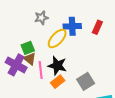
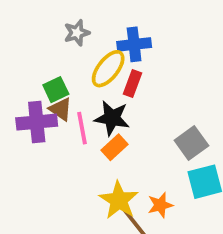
red rectangle: (97, 27) -> (133, 83), moved
purple cross: (16, 65) -> (37, 122), turned -30
gray square: (86, 81) -> (191, 143), moved

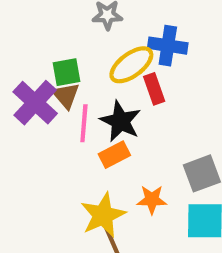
red rectangle: (133, 83) -> (154, 89), turned -55
purple cross: (37, 122) -> (35, 103), turned 33
orange star: (160, 205) -> (152, 200), moved

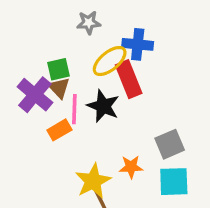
red rectangle: (154, 89) -> (129, 79), size x1.5
orange rectangle: (114, 155) -> (59, 130), moved

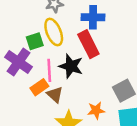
yellow ellipse: (110, 61) -> (54, 32), moved, turned -68
brown triangle: (59, 88) -> (55, 95), moved

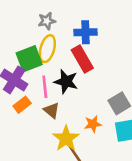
yellow ellipse: (54, 32) -> (47, 49), turned 40
green square: (35, 41) -> (29, 59), size x1.5
orange rectangle: (39, 87) -> (22, 105), moved

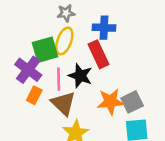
orange rectangle: (22, 105) -> (34, 95), turned -30
brown triangle: (51, 110) -> (63, 103), size x1.5
orange star: (93, 124) -> (110, 102), moved, size x1.5

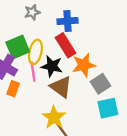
yellow ellipse: (64, 41) -> (35, 52), moved
orange star: (110, 102) -> (84, 65), moved
brown triangle: (63, 103) -> (61, 87), moved

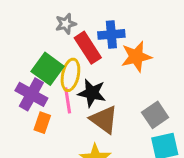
red rectangle: (66, 45) -> (88, 48), moved
green square: (18, 47) -> (48, 69), turned -30
orange star: (84, 65) -> (136, 57), moved

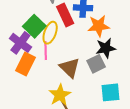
black star: (92, 93) -> (106, 48), moved, turned -30
gray square: (155, 115) -> (96, 64), moved
orange rectangle: (42, 123) -> (25, 64), size x1.5

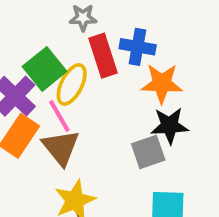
pink line: (46, 51) -> (59, 116), turned -36
brown triangle: (70, 68) -> (61, 148), moved

